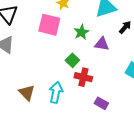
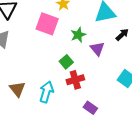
purple triangle: (102, 44) -> (97, 49), turned 35
red cross: (83, 77) -> (75, 80), turned -36

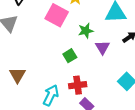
red cross: (75, 80) -> (78, 85), moved
cyan arrow: (46, 92) -> (51, 95), moved

